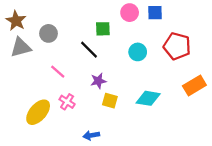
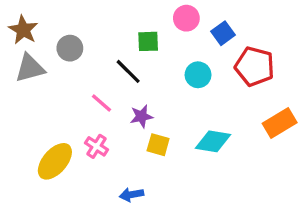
blue square: (155, 13) -> (223, 33), moved, turned -35
pink line: (58, 72) -> (101, 103), moved

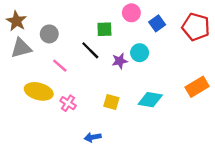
red pentagon: (255, 66) -> (196, 27), moved
pink line: (101, 103) -> (60, 66), moved
purple star: (141, 116) -> (120, 61), moved
yellow ellipse: (55, 161) -> (39, 91), moved, turned 64

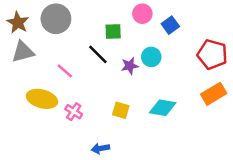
red pentagon: (196, 27) -> (212, 54), moved
gray circle: (49, 34) -> (56, 19), moved, size x1.5

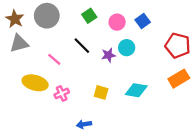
pink circle: (142, 14) -> (117, 22), moved
green square: (113, 31) -> (89, 16), moved, turned -32
pink cross: (74, 112) -> (62, 93), turned 32

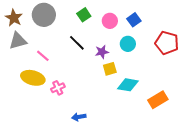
cyan circle: (127, 48) -> (128, 44), moved
pink line: (54, 59) -> (43, 56), moved
orange rectangle: (179, 79) -> (158, 100), moved
yellow square: (101, 92) -> (110, 69), moved, turned -32

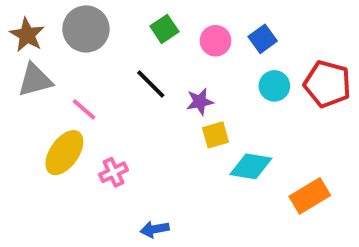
cyan circle: (128, 44) -> (274, 86), moved
yellow ellipse: (33, 78) -> (64, 153), turned -70

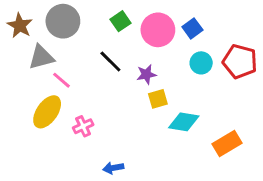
pink circle: (216, 41) -> (158, 30), size x1.5
gray triangle: (35, 80) -> (41, 57), moved

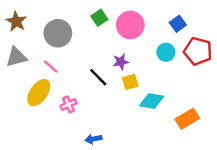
gray circle: (63, 21) -> (58, 33), moved
blue square: (192, 28) -> (178, 24), moved
gray triangle: (41, 57) -> (16, 57), moved
black line: (110, 61) -> (98, 77), moved

